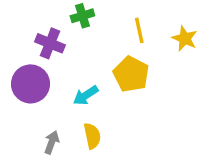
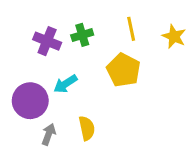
green cross: (82, 16) -> (82, 35), moved
purple circle: (31, 84) -> (30, 101), moved
cyan arrow: (86, 95) -> (65, 84), moved

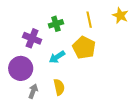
yellow star: (174, 36) -> (120, 15), moved
purple cross: (47, 41) -> (32, 38), moved
cyan arrow: (65, 84) -> (57, 57), moved

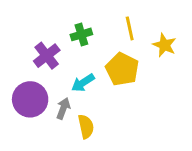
yellow star: (120, 15) -> (164, 45), moved
purple cross: (32, 38) -> (47, 56), turned 30
gray arrow: (33, 91) -> (63, 108), moved

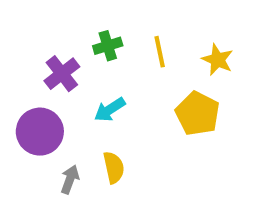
yellow line: (130, 28) -> (160, 52), moved
yellow pentagon: (122, 69) -> (198, 114), moved
gray arrow: (63, 108) -> (70, 179), moved

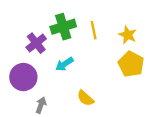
green cross: (108, 46) -> (63, 27), size x1.5
yellow pentagon: (198, 114) -> (131, 64), moved
yellow semicircle: (114, 167) -> (85, 98), moved, turned 144

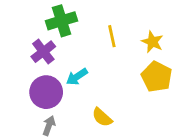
green cross: (63, 27) -> (62, 21), moved
purple circle: (23, 77) -> (46, 92), moved

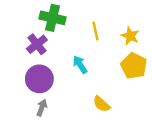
green cross: (62, 21) -> (52, 18), turned 30
cyan arrow: (77, 77) -> (80, 65), moved, turned 90
yellow semicircle: (102, 117) -> (102, 104), moved

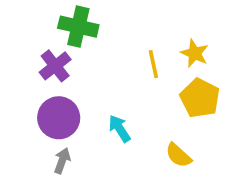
yellow line: (96, 31) -> (153, 64), moved
cyan arrow: (80, 65) -> (119, 128), moved
yellow semicircle: (102, 104) -> (178, 155), moved

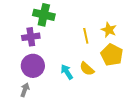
purple cross: (55, 66) -> (31, 37), turned 30
yellow semicircle: (178, 155) -> (87, 69), moved
gray arrow: (62, 161) -> (25, 90), moved

